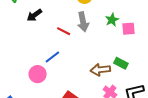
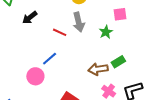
green star: (112, 20) -> (106, 32), moved
pink square: (129, 29) -> (120, 14), moved
green rectangle: (121, 63) -> (118, 62), turned -56

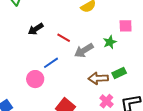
black arrow: (30, 18) -> (36, 29), moved
gray arrow: (79, 22) -> (84, 50), moved, turned 66

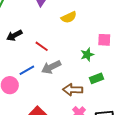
gray arrow: (84, 50) -> (51, 67), moved
green rectangle: (119, 73) -> (96, 78), moved

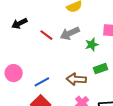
gray arrow: (51, 67) -> (70, 33), moved
blue line: (27, 70) -> (42, 82), moved

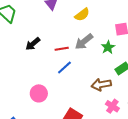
red line: (46, 35) -> (62, 49), turned -32
blue line: (42, 82) -> (64, 68), moved

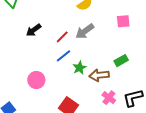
green star: (108, 47) -> (80, 68), moved
red line: (62, 49) -> (62, 37), turned -40

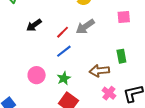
green rectangle: (121, 61) -> (121, 56), turned -72
green star: (80, 68) -> (64, 78), moved

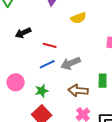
gray arrow: (85, 27) -> (71, 63), moved
red line: (63, 32) -> (50, 45), turned 48

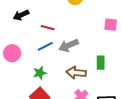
pink circle: (16, 82) -> (12, 53), moved

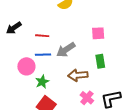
pink square: (111, 25) -> (98, 33), moved
blue line: (45, 46) -> (43, 55), turned 35
pink circle: (12, 53) -> (26, 66), moved

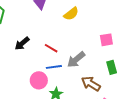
red line: (42, 36) -> (51, 48), turned 32
brown arrow: (78, 75) -> (91, 84), turned 42

